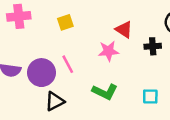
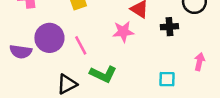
purple circle: (41, 73) -> (49, 38), moved
green L-shape: (105, 92) -> (103, 74), moved

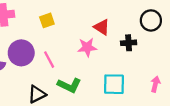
pink arrow: (199, 62) -> (155, 84), moved
cyan square: (167, 79) -> (114, 84), moved, size x1.5

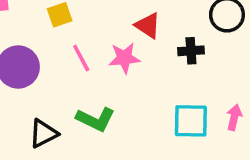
pink line: (49, 60) -> (81, 58), moved
cyan square: (114, 84) -> (191, 121), moved

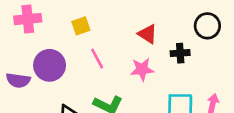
pink star: (124, 58) -> (142, 69), moved

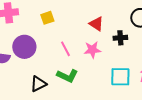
pink line: (97, 59) -> (65, 49), moved

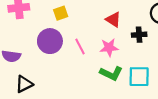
purple circle: (24, 47) -> (50, 41), moved
green L-shape: (67, 76) -> (111, 73), moved
black triangle: (38, 84) -> (24, 84), moved

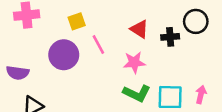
black cross: (139, 35) -> (170, 37), moved
pink line: (80, 46) -> (98, 45), moved

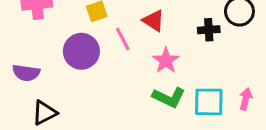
red triangle: (139, 29) -> (154, 21), moved
pink star: (134, 62) -> (166, 61), turned -30

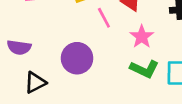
purple circle: (81, 51) -> (77, 58), moved

